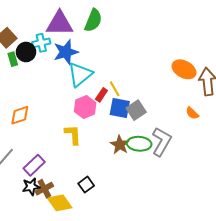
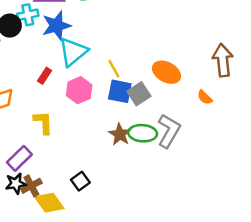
orange ellipse: (184, 69) -> (166, 72), moved
red rectangle: (101, 95) -> (44, 76), moved
yellow L-shape: (73, 135) -> (43, 122), moved

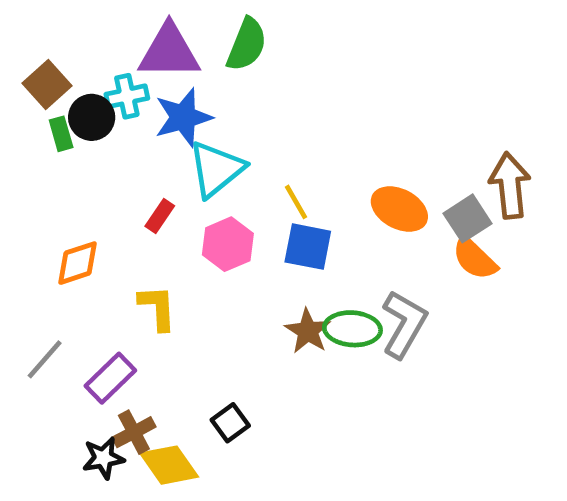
gray square: (139, 94) -> (468, 218), moved
orange semicircle: (205, 97) -> (475, 258), size x1.5
black star: (16, 183) -> (103, 458), moved

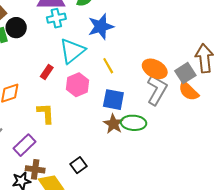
cyan cross: (127, 96) -> (56, 18), moved
blue star: (183, 117) -> (101, 27), moved
blue square: (308, 247) -> (113, 100), moved
gray L-shape: (404, 324) -> (157, 90), moved
brown cross: (134, 432) -> (35, 169), turned 36

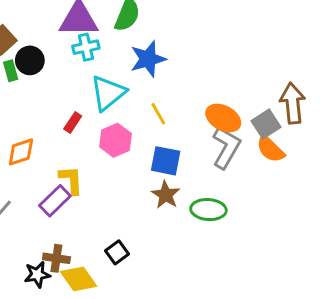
green ellipse: (134, 123) -> (208, 210), moved
purple rectangle: (25, 145) -> (55, 201), moved

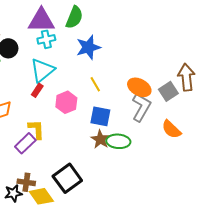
cyan triangle: (108, 93) -> (42, 70), moved
orange semicircle: (270, 149) -> (171, 129), moved
green ellipse: (208, 210) -> (118, 141), moved
black square: (117, 252) -> (67, 178), size x1.8

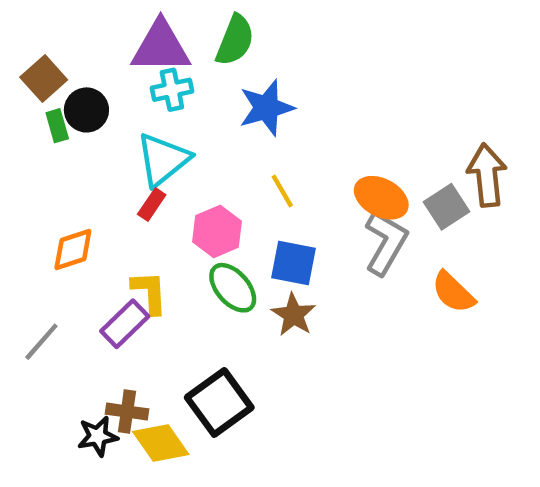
green ellipse: (118, 141) -> (233, 288), moved, turned 45

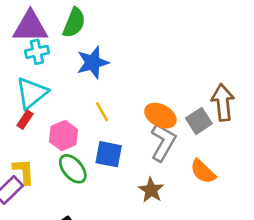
brown star: (293, 315) -> (151, 190), moved

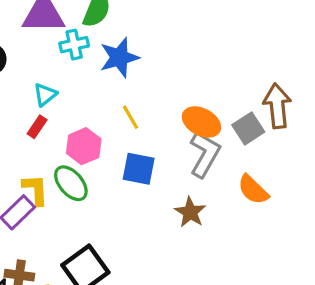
cyan cross: (37, 52) -> (74, 45), moved
cyan triangle: (32, 93) -> (45, 95), size x0.6
green ellipse: (73, 169) -> (71, 183), moved

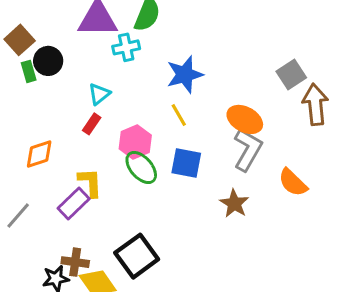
blue star: (119, 57) -> (185, 74), moved
gray square: (248, 128) -> (291, 74), moved
green ellipse: (71, 183) -> (141, 168), moved

